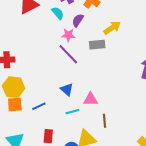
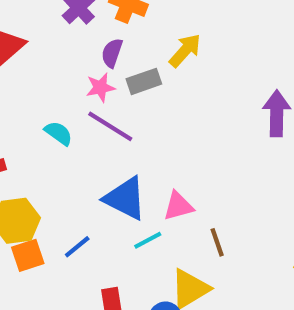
cyan semicircle: (58, 13) -> (59, 133), moved
gray rectangle: (97, 45) -> (144, 81), moved
blue triangle: (67, 89) -> (125, 198), size x1.6

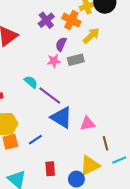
yellow arrow: (185, 50) -> (91, 36), moved
purple line: (110, 126) -> (50, 95), moved
cyan line: (148, 240) -> (119, 160), moved

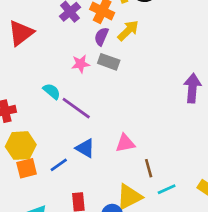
purple semicircle: (61, 44) -> (101, 36), moved
gray rectangle: (76, 60) -> (109, 62), turned 35
blue triangle: (61, 117) -> (85, 148), moved, size x0.7

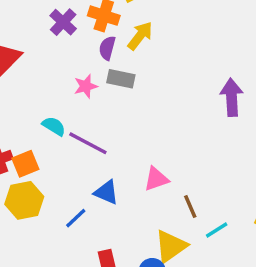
orange square: (27, 168) -> (25, 164), moved

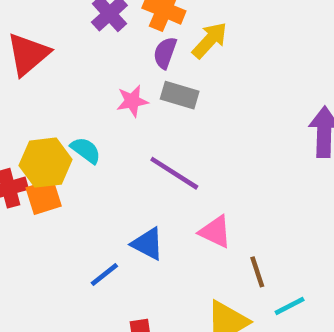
purple line: (88, 143) -> (174, 173), moved
pink triangle: (156, 179) -> (215, 232), turned 40
yellow hexagon: (24, 200) -> (46, 163), moved

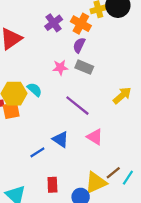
yellow arrow: (210, 40) -> (122, 95), moved
brown line: (257, 272) -> (113, 173), moved, turned 63
cyan line: (290, 306) -> (128, 178), turned -35

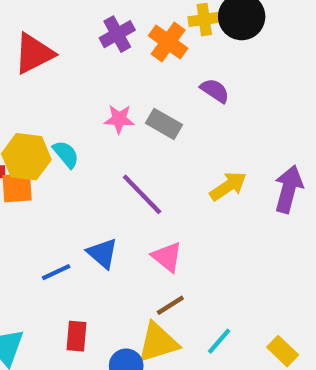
purple semicircle: (79, 45) -> (215, 91), moved, turned 91
brown line: (113, 173) -> (170, 305), moved

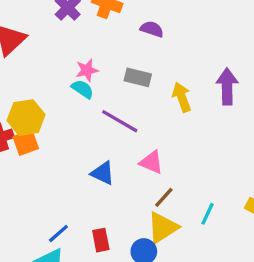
gray rectangle: (164, 124) -> (138, 77), moved
cyan semicircle: (66, 154) -> (83, 89), moved
yellow arrow: (228, 186) -> (182, 97), turned -60
blue line: (56, 272) -> (58, 234), moved

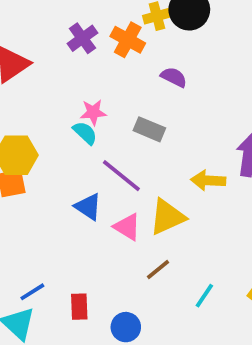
yellow arrow: (182, 97) -> (208, 180), moved, turned -76
pink triangle: (151, 162) -> (127, 227), moved
blue triangle: (103, 173) -> (88, 207), moved
yellow triangle: (163, 228) -> (167, 217), moved

